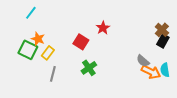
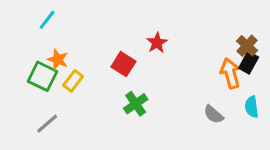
gray semicircle: (143, 61) -> (213, 114), moved
orange arrow: (151, 72) -> (230, 73), moved, turned -132
gray line: (53, 74) -> (47, 124), moved, turned 35

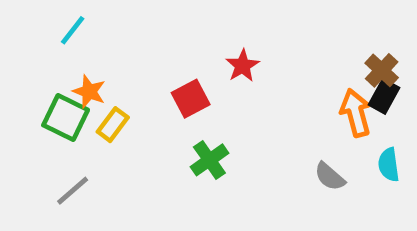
red square: (123, 64) -> (191, 99), turned 30

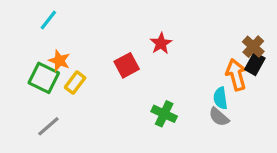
green cross: (209, 160) -> (164, 114), moved, turned -30
cyan semicircle: (389, 165) -> (220, 98), moved

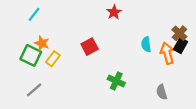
red star: (161, 43) -> (114, 12), moved
cyan semicircle: (220, 98) -> (146, 44), moved
gray semicircle: (219, 117) -> (162, 92), moved, turned 32

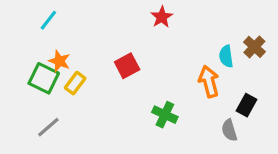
cyan semicircle: (146, 44) -> (226, 56), moved
black rectangle: (181, 45) -> (247, 105), moved
orange arrow: (167, 53) -> (209, 81), moved

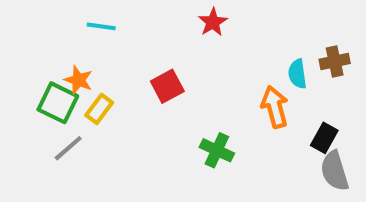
cyan line: (48, 20) -> (101, 26), moved, turned 60
brown cross: (254, 47) -> (335, 61), turned 35
gray line: (48, 127) -> (68, 148), moved
gray semicircle: (229, 130) -> (335, 171), moved, size x1.4

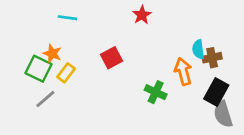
brown cross: (335, 61) -> (212, 58), moved
black rectangle: (324, 138) -> (216, 92), size x1.4
green cross: (217, 150) -> (156, 92), moved

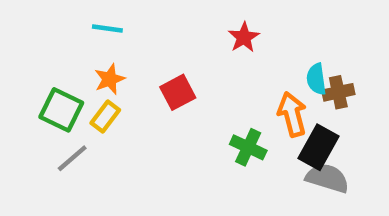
red star: (142, 15) -> (244, 37), moved
orange star: (52, 54) -> (110, 79), moved, turned 30
black rectangle: (216, 92) -> (319, 147), moved
gray semicircle: (223, 114) -> (327, 178), moved, turned 124

